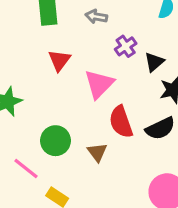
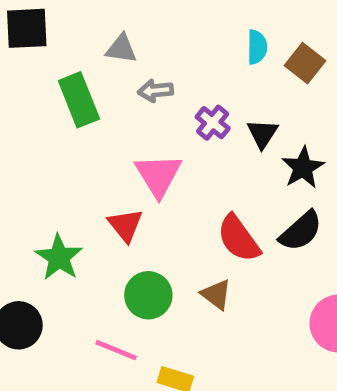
red triangle: (59, 60) -> (125, 225), moved
pink triangle: (99, 84) -> (158, 175), moved

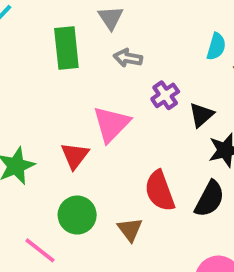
gray triangle: (121, 49) -> (111, 18), turned 32
black semicircle: (301, 231) -> (210, 199), turned -36

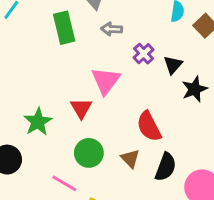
black semicircle: (210, 199) -> (166, 167), moved

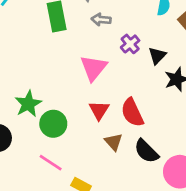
red triangle: (81, 108) -> (99, 110), moved
green circle: (89, 153) -> (53, 124), moved
black semicircle: (166, 167) -> (146, 151), turned 112

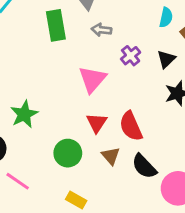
black triangle: (157, 56) -> (166, 59), moved
green circle: (53, 124) -> (68, 153), moved
pink line: (51, 163) -> (18, 181), moved

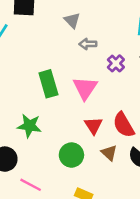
green rectangle: (56, 25) -> (48, 84), moved
green star: (24, 114) -> (29, 126), turned -30

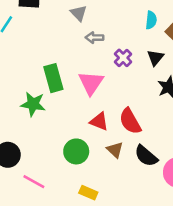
green star: (29, 126) -> (33, 104), moved
red triangle: (93, 126) -> (99, 122), turned -36

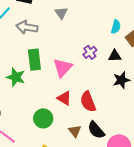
gray arrow: (94, 38) -> (27, 27), moved, size x1.5
black triangle: (155, 58) -> (115, 56), turned 40
brown triangle: (115, 150) -> (75, 131), moved

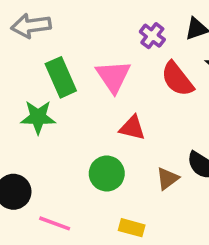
red semicircle: (88, 102) -> (177, 79), moved
brown triangle: (75, 131) -> (167, 179), turned 48

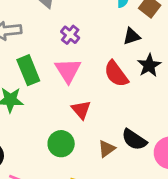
purple cross: (152, 36) -> (70, 35), moved
red triangle: (132, 128) -> (81, 110), turned 35

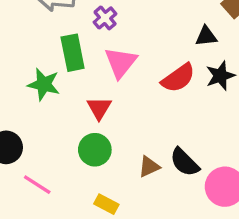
purple cross: (70, 35) -> (105, 18), moved
red semicircle: (116, 74) -> (178, 78), turned -100
red triangle: (81, 110) -> (99, 108), moved

